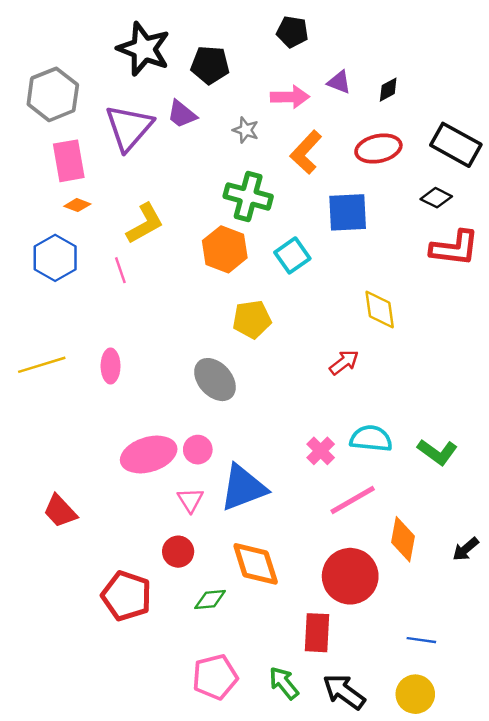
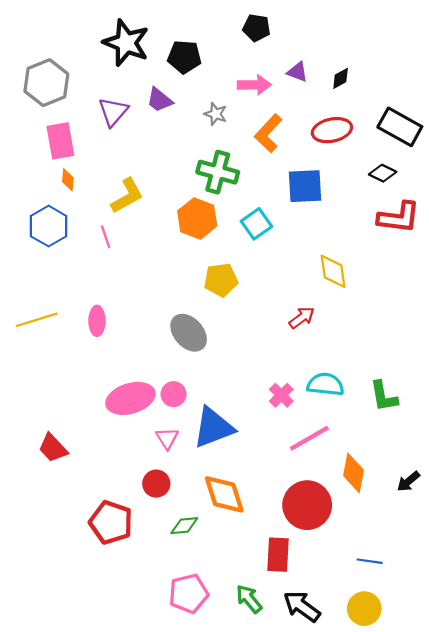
purple triangle: (129, 128) -> (113, 112), size x0.7
orange diamond: (77, 205) -> (68, 180), turned 75
green L-shape: (437, 452) -> (384, 396), turned 44

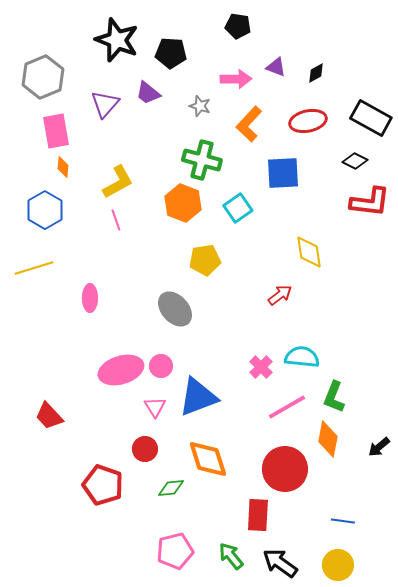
pink line: (106, 237) -> (116, 220), moved
yellow line: (37, 320) -> (34, 268), moved
green L-shape: (384, 396) -> (334, 397), moved, turned 32

